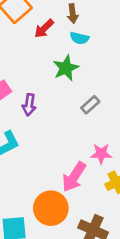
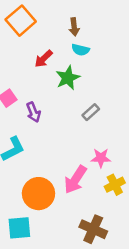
red arrow: (44, 29) -> (44, 59), moved
purple arrow: (29, 105) -> (33, 112), turned -30
orange circle: (51, 208) -> (38, 194), moved

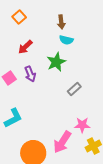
orange square: (21, 21) -> (19, 17), size x0.6
red arrow: (44, 59) -> (25, 47), moved
purple arrow: (33, 112) -> (30, 74), moved

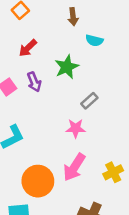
cyan semicircle: (66, 40) -> (94, 40), moved
pink star: (82, 125) -> (76, 128), moved

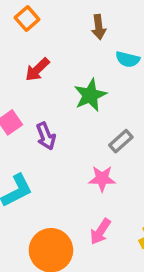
purple arrow: (34, 82) -> (46, 136), moved
pink arrow: (74, 167) -> (100, 231), size x0.7

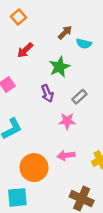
brown arrow: (99, 27) -> (65, 33), moved, turned -128
purple arrow: (46, 136) -> (47, 93), moved
pink arrow: (100, 231) -> (66, 155), turned 49

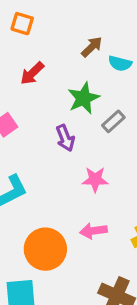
orange square: (19, 17) -> (22, 24), turned -32
gray rectangle: (79, 97) -> (113, 121), moved

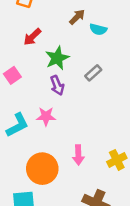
green star: (84, 98) -> (57, 58), moved
pink star: (95, 179) -> (46, 116), moved
pink arrow: (93, 231) -> (78, 155), turned -84

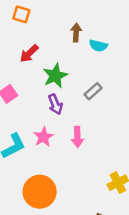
brown arrow: (77, 17) -> (76, 33), turned -42
pink star: (46, 116) -> (44, 137), turned -30
pink arrow: (78, 155) -> (77, 137), moved

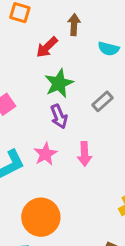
brown arrow: (76, 33) -> (74, 25), moved
red arrow: (29, 53) -> (47, 47), moved

